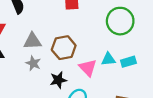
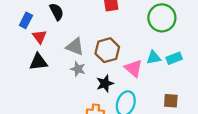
gray triangle: (32, 41) -> (75, 47), turned 30

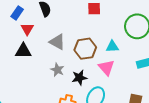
cyan triangle: (154, 58) -> (112, 46), moved
gray star: (78, 69) -> (57, 70), moved

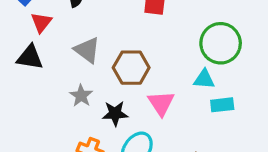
cyan triangle: (112, 46) -> (204, 79), moved

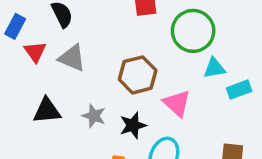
green circle: (221, 43) -> (193, 31), moved
gray triangle: (87, 50) -> (72, 58), moved
black triangle: (30, 57) -> (47, 111), moved

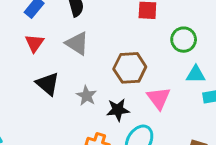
green circle: (193, 31) -> (184, 40), size x0.7
red triangle: (35, 52) -> (34, 43), moved
black triangle: (47, 111) -> (48, 84), turned 35

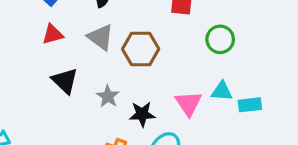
red triangle: (34, 43) -> (53, 34), turned 36
brown hexagon: (130, 68) -> (141, 49), moved
cyan triangle: (196, 74) -> (222, 91), moved

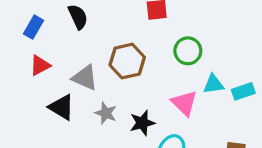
gray triangle: (101, 37) -> (85, 78), moved
green circle: (220, 39) -> (188, 51), moved

